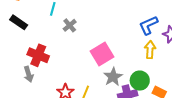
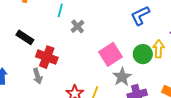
black rectangle: (19, 22) -> (25, 37), moved
blue L-shape: (148, 25) -> (140, 16), moved
green circle: (140, 81) -> (143, 54), moved

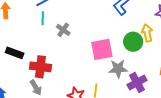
pink square: (111, 54) -> (102, 49), turned 35
gray star: (122, 77) -> (118, 69), turned -30

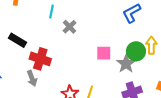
pink square: (102, 49) -> (104, 53), size x0.7
gray star: (118, 69) -> (126, 64), moved, turned 30

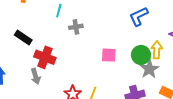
gray cross: (70, 27) -> (76, 27), turned 32
gray star: (126, 64) -> (149, 69), moved

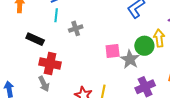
black rectangle: (23, 37) -> (35, 39), moved
gray star: (149, 69) -> (130, 59), moved

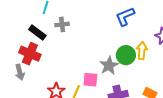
black rectangle: (35, 39) -> (37, 33), moved
pink square: (113, 51) -> (90, 80), moved

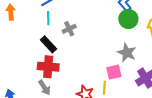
black rectangle: (37, 33) -> (48, 44), turned 30
green circle: (126, 55) -> (128, 19), moved

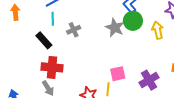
black rectangle: (48, 44) -> (44, 40), moved
gray star: (127, 53) -> (115, 28), moved

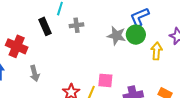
gray star: (115, 28) -> (116, 36), turned -30
red cross: (52, 67) -> (17, 46), moved

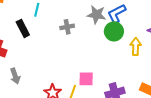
gray cross: (77, 25) -> (67, 27), moved
gray star: (116, 36) -> (96, 15), moved

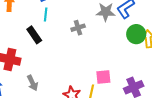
green circle: (114, 31) -> (136, 34), moved

